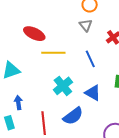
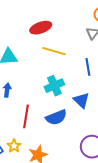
red ellipse: (34, 34) -> (41, 28), turned -60

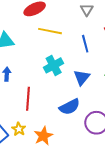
blue triangle: (81, 100) -> (82, 78), turned 30
blue semicircle: (56, 117) -> (70, 107), moved

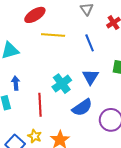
cyan cross: (54, 65) -> (62, 84), moved

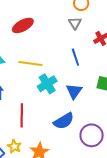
yellow line: (53, 35) -> (30, 64), moved
cyan cross: (62, 84) -> (47, 84), moved

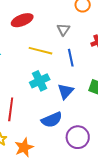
gray triangle: (75, 23) -> (63, 29), moved
yellow line: (30, 64) -> (40, 51), moved

